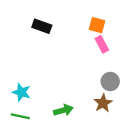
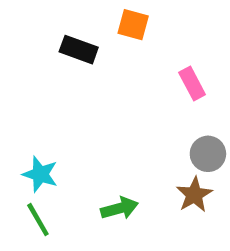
orange square: (97, 25) -> (133, 25), moved
green line: (20, 116) -> (38, 220), turned 48

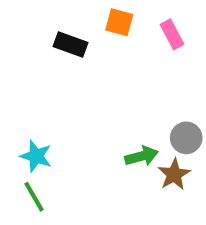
pink rectangle: (192, 84) -> (172, 34), moved
green arrow: (120, 208) -> (142, 156), moved

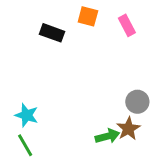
green arrow: (142, 156) -> (107, 136), moved

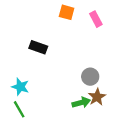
black rectangle: (52, 33) -> (38, 47), moved
gray circle: (137, 102) -> (90, 77), moved

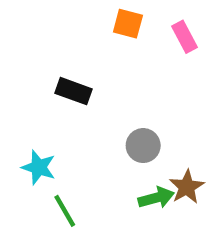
gray circle: (90, 77) -> (143, 146), moved
green line: (19, 109) -> (65, 211), moved

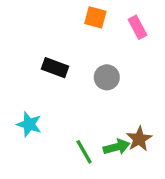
gray circle: (143, 146) -> (107, 77), moved
green line: (65, 211) -> (84, 152), moved

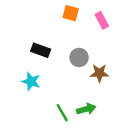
cyan star: (29, 124) -> (31, 81), moved
brown star: (139, 139) -> (99, 73), moved, turned 30

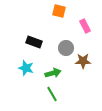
pink rectangle: (102, 20) -> (85, 26), moved
green arrow: (86, 109) -> (53, 73), moved

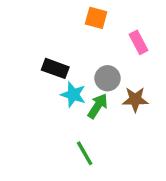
cyan star: (26, 68) -> (73, 95), moved
green arrow: (53, 73) -> (98, 106), moved, turned -42

